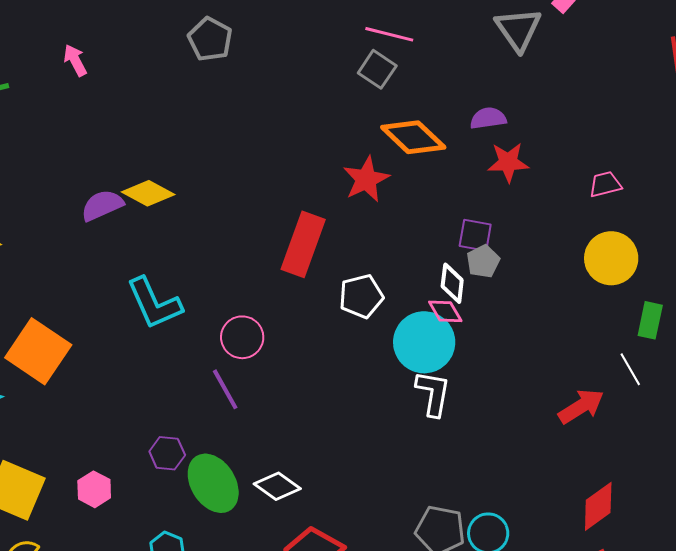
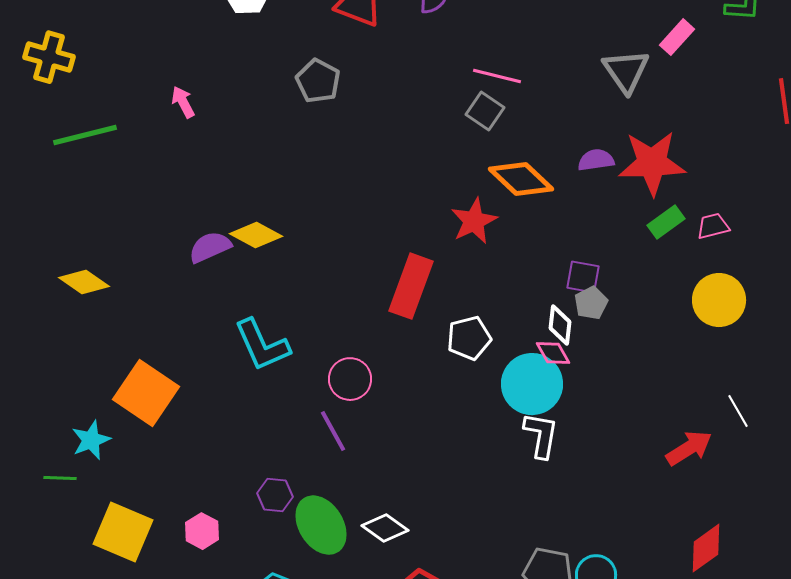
red star: (508, 162) -> (652, 163), moved, size x1.6
green rectangle: (650, 320) -> (666, 222), moved, turned 42

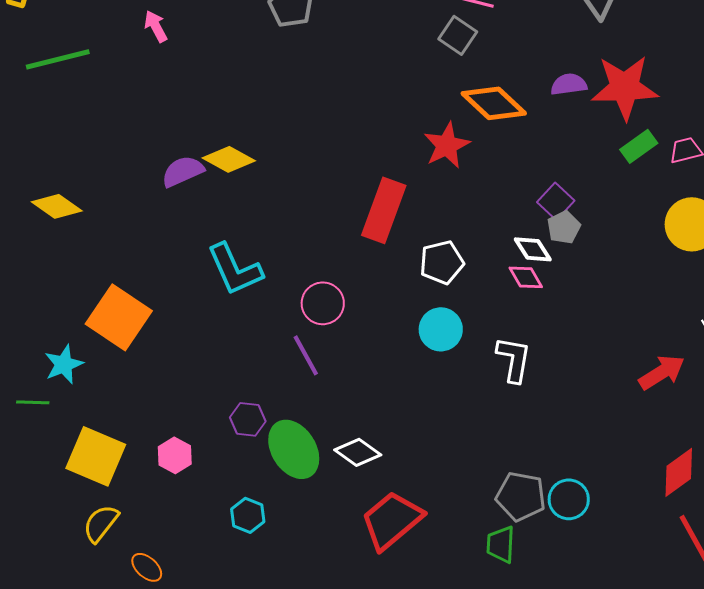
purple square: (583, 277) -> (556, 201), turned 33
white diamond: (560, 325) -> (533, 249), turned -39
cyan circle: (532, 384) -> (441, 329), moved, size x0.7

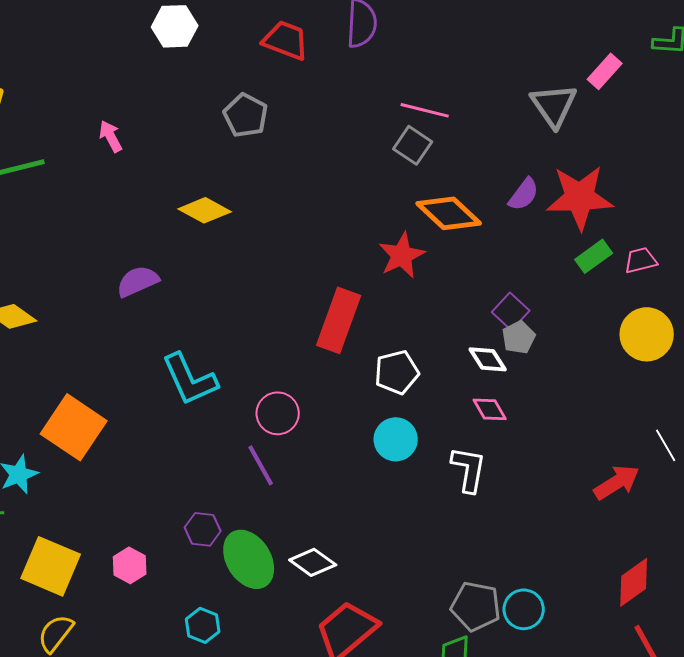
purple semicircle: (569, 84) -> (524, 194), turned 135
yellow diamond: (229, 159) -> (205, 210), moved
pink diamond: (526, 277) -> (490, 409), moved

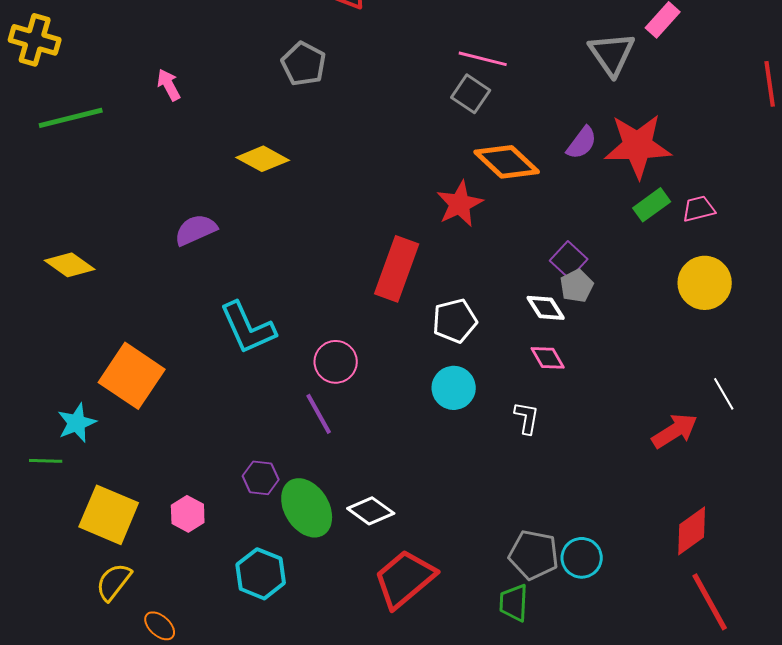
white L-shape: (469, 469) -> (527, 418), size x0.7
cyan hexagon: (203, 625) -> (261, 574), size x1.4

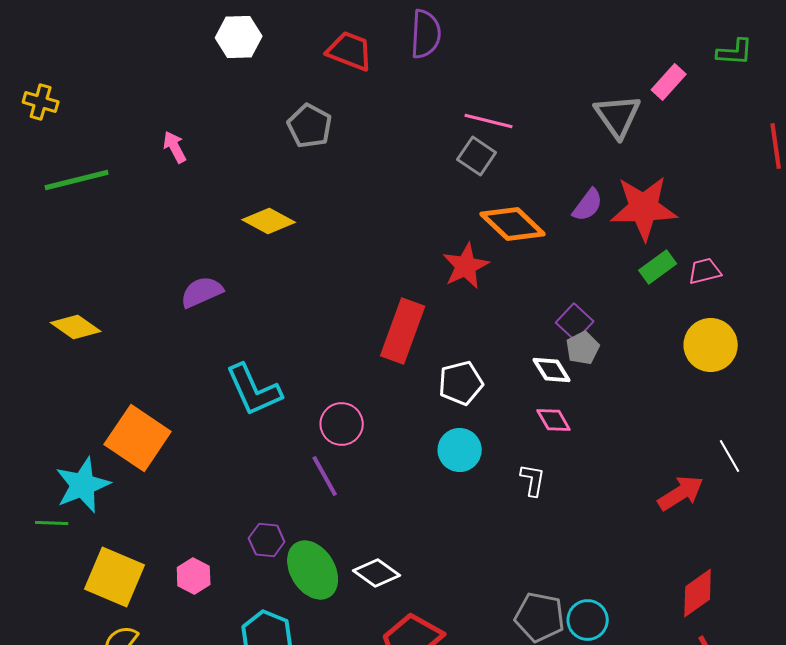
yellow cross: (35, 40) -> (41, 102), size x0.7
cyan star: (77, 423) -> (83, 485), size x1.4

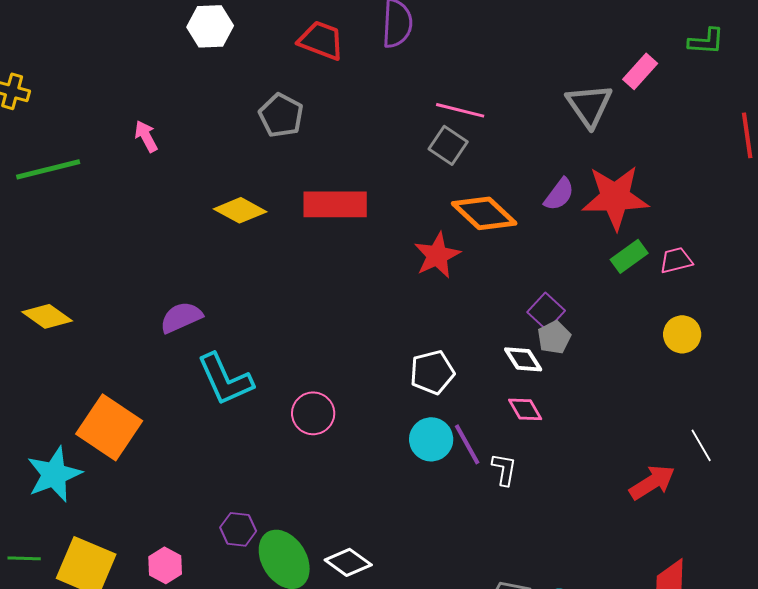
purple semicircle: (202, 292) -> (181, 317), moved
red rectangle: (403, 331) -> (335, 204), moved, turned 70
yellow circle: (711, 345) -> (682, 334), size x0.7
purple line: (325, 476) -> (467, 444), moved
green line: (52, 523) -> (24, 558), moved

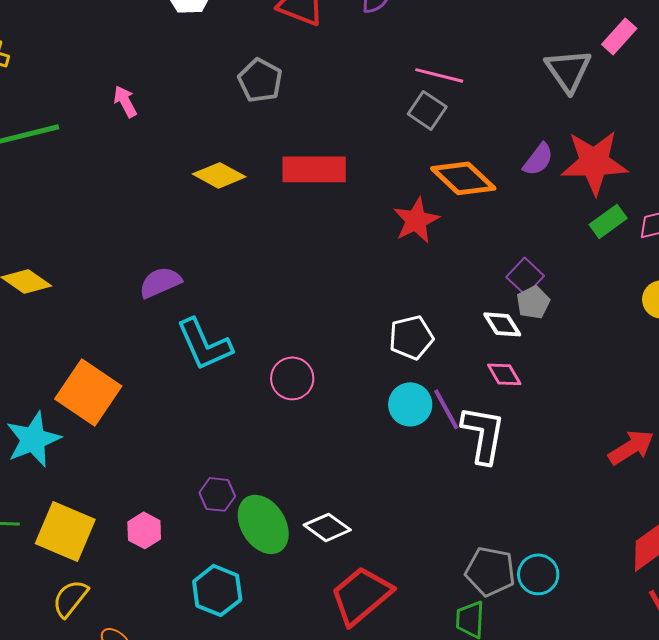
white L-shape: (504, 469) -> (483, 434), size x1.8

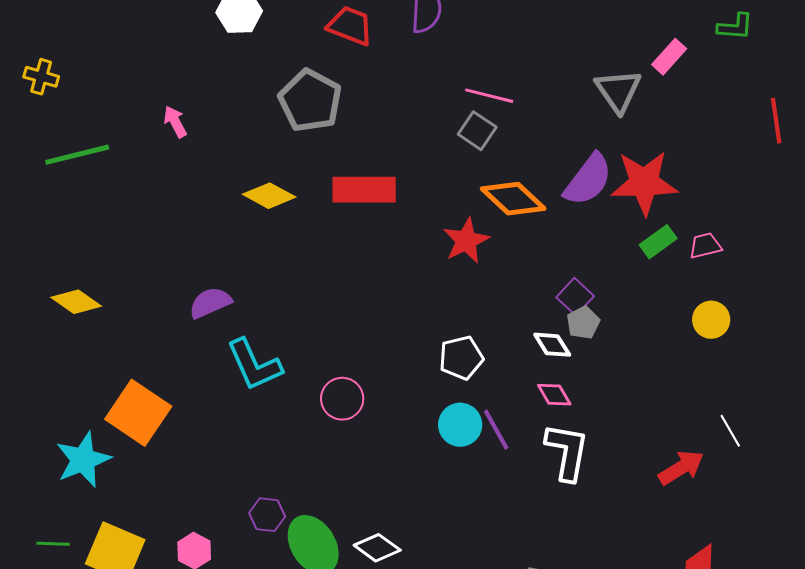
gray pentagon: (260, 80) -> (310, 101), size x1.4
purple semicircle: (538, 159) -> (588, 180), size x1.6
white L-shape: (483, 434) -> (567, 452), moved

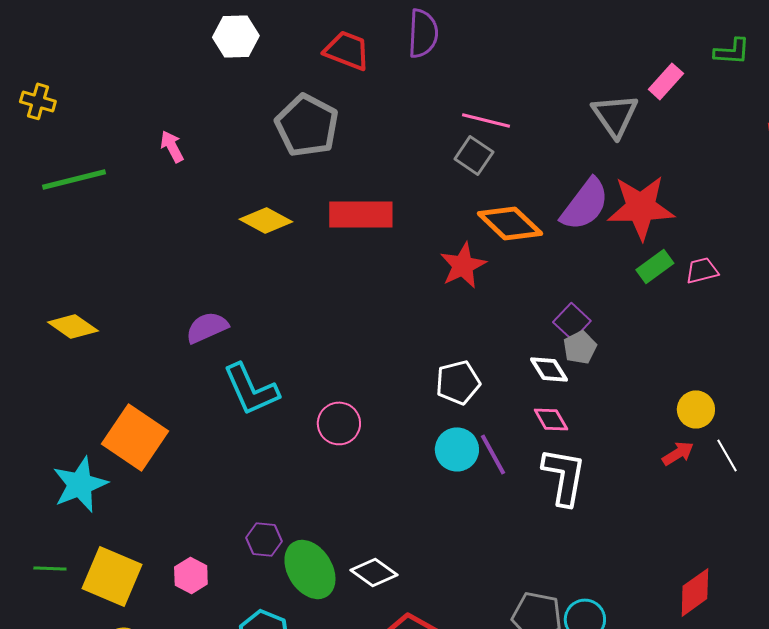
yellow circle: (711, 320) -> (696, 409), moved
red arrow: (681, 468) -> (678, 453), moved, size x0.7

